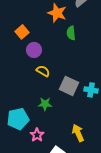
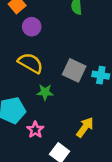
yellow semicircle: (43, 71) -> (30, 63), moved, size x1.5
yellow arrow: (78, 133) -> (85, 127), turned 60

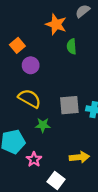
gray square: (74, 70) -> (69, 105), turned -30
yellow arrow: (85, 127) -> (79, 157), turned 48

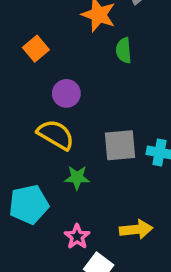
purple circle: (31, 65) -> (66, 93), moved
pink star: (34, 159) -> (77, 237), moved

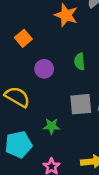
green semicircle: (124, 50) -> (80, 61), moved
yellow semicircle: (56, 135) -> (17, 97), moved

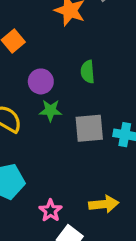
green star: (51, 126) -> (50, 110), moved

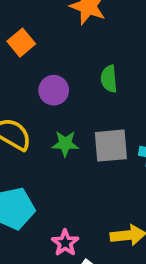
green star: (50, 110) -> (65, 144), moved

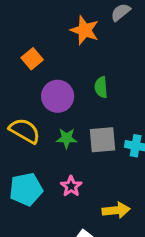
purple circle: (54, 90) -> (58, 96), size x1.4
pink star: (65, 243) -> (71, 186), moved

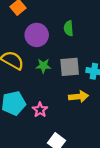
pink star: (71, 186) -> (40, 110), moved
yellow arrow: (116, 210) -> (78, 97), moved

